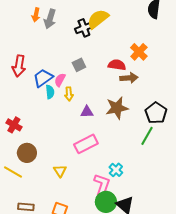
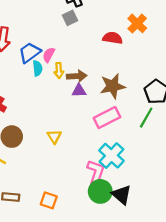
gray square: (79, 65) -> (70, 18), moved
brown arrow: (129, 78) -> (77, 76), moved
pink rectangle: (86, 144) -> (107, 118), moved
cyan cross: (116, 170) -> (111, 156), size x1.6
yellow triangle: (60, 171) -> (54, 137), moved

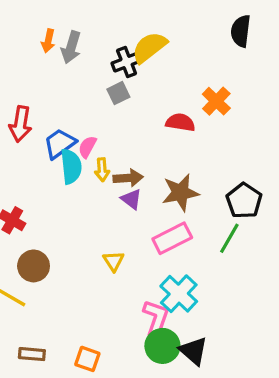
cyan semicircle: (38, 68) -> (71, 166), size x1.5
purple triangle: (79, 91) -> (131, 199), turned 40
yellow triangle: (54, 137) -> (113, 261), moved

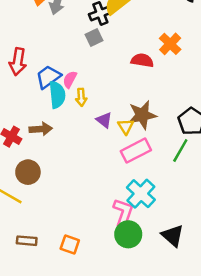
brown arrow: (128, 178) -> (41, 129), moved
yellow triangle: (113, 261) -> (126, 126), moved
black triangle: (193, 351) -> (173, 236), moved

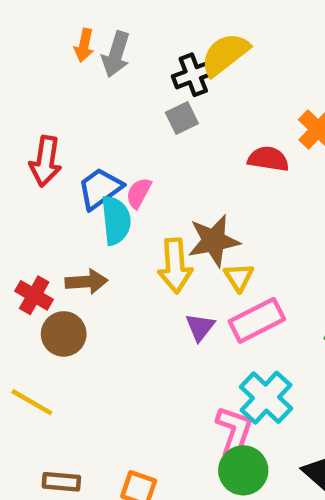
yellow arrow: (81, 97) -> (175, 266), moved, size x1.6
brown star: (142, 115) -> (214, 241), moved
purple triangle: (104, 120) -> (200, 327), moved, turned 30
brown circle: (28, 172) -> (64, 334), moved

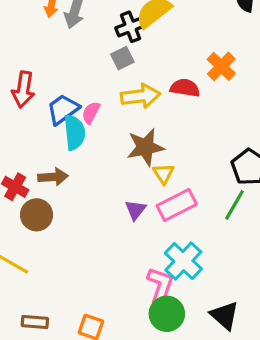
yellow arrow: (175, 266) -> (140, 96), moved, turned -93

